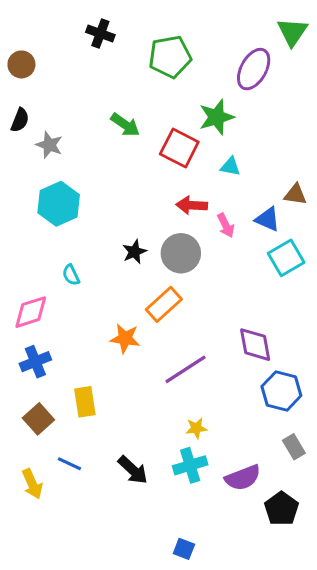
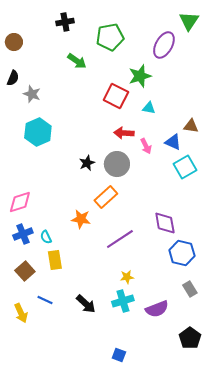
black cross: (100, 33) -> (65, 22), turned -30
green arrow: (125, 125) -> (77, 61), moved
cyan semicircle: (71, 275) -> (46, 237), moved
black pentagon: (281, 509) -> (190, 338), moved

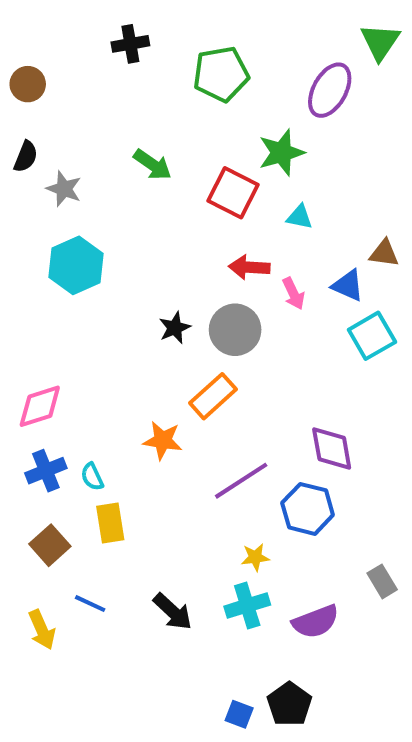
green arrow: (77, 61) -> (153, 165), moved
blue hexagon: (182, 253) -> (308, 509), moved
black pentagon: (190, 338) -> (289, 704), moved

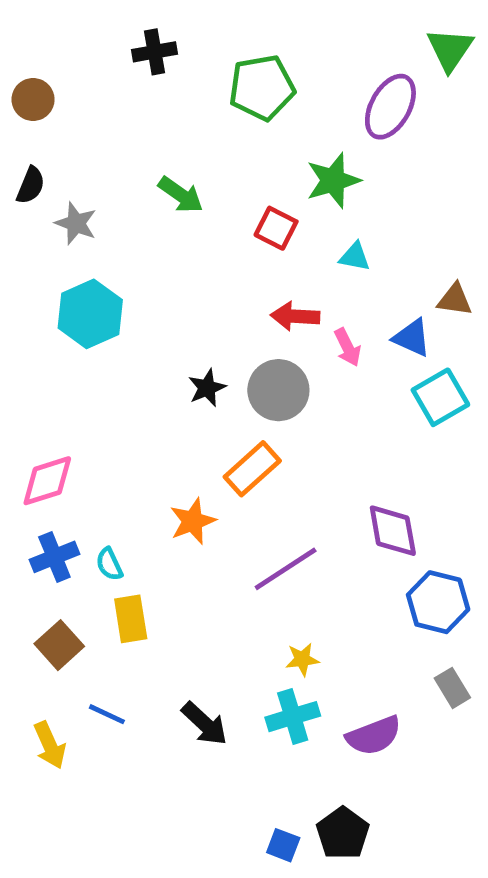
red square: (233, 193) -> (276, 228), size x0.7
orange star: (163, 440) -> (193, 521), turned -30
blue hexagon: (308, 509) -> (438, 602), moved

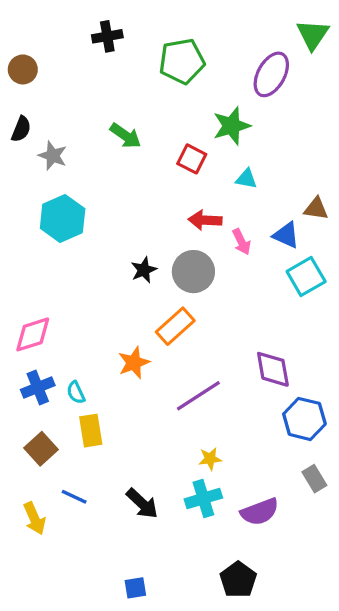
blue square: (283, 845) -> (135, 588), moved, turned -30

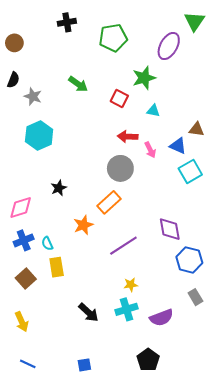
black star: (144, 270) -> (59, 188), moved
blue line: (74, 497) -> (28, 364), moved

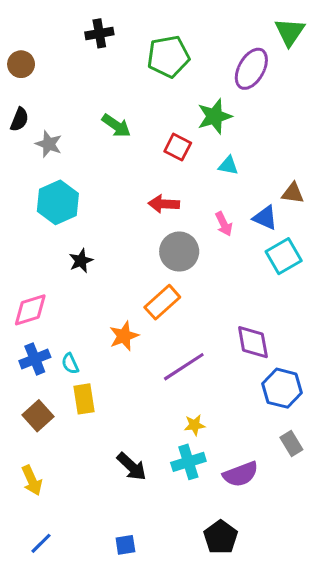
red arrow: (128, 137) -> (164, 204), moved
black star: (59, 188) -> (81, 261), moved
blue line: (28, 364) -> (41, 543), turned -70

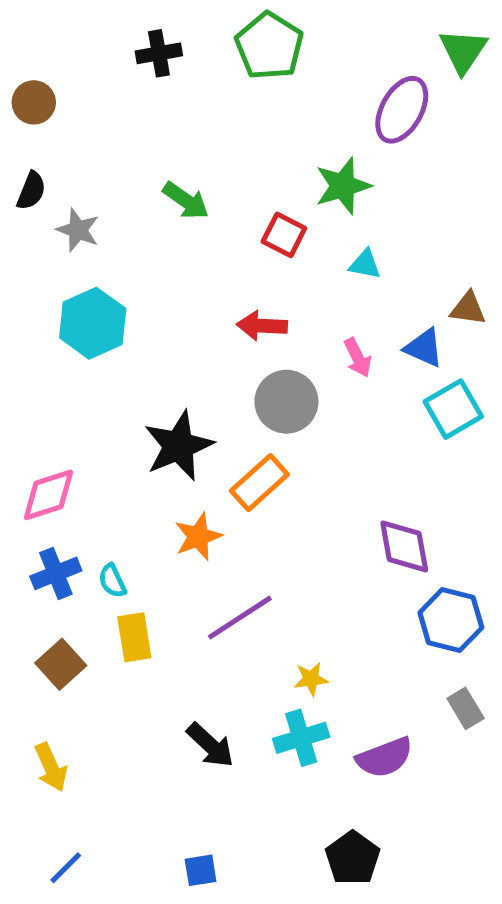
green pentagon: (168, 56) -> (269, 46), moved, turned -30
black star: (81, 261) -> (179, 446), moved, size x1.8
purple line: (184, 367) -> (240, 618), moved

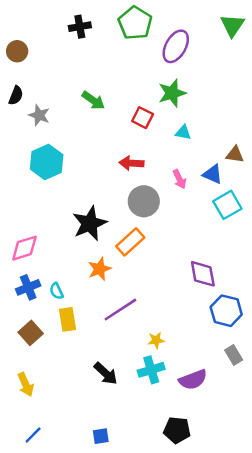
purple ellipse: (402, 110) -> (176, 46), moved
black pentagon: (353, 858) -> (177, 430), turned -30

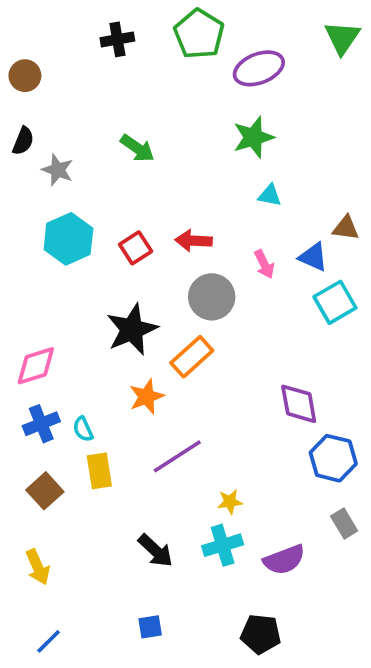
purple ellipse: (176, 46) -> (259, 68), turned 40
red square: (143, 118) -> (136, 248), moved, turned 30
blue square: (101, 436) -> (150, 627), moved

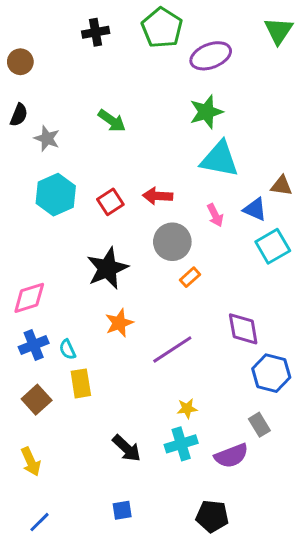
cyan triangle: (270, 195) -> (220, 159), size x2.0
orange rectangle: (192, 357) -> (190, 277), moved, size x0.6
purple line: (177, 456) -> (172, 349), moved
gray rectangle: (344, 523) -> (259, 425), moved

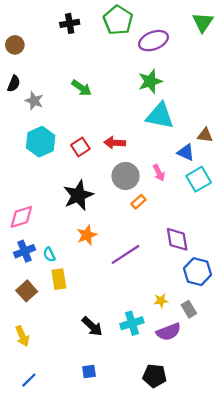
pink arrow: (215, 215) -> (159, 173), moved
yellow star: (187, 408) -> (161, 301), moved

